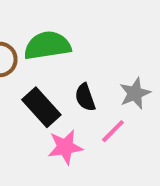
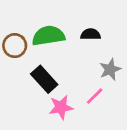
black semicircle: (85, 97) -> (90, 34), moved, turned 108

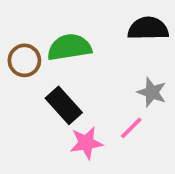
black semicircle: (90, 34) -> (148, 29), moved, size x1.5
gray star: (110, 69) -> (152, 92), turned -30

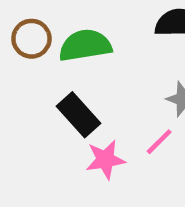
brown circle: (24, 60) -> (31, 39), moved

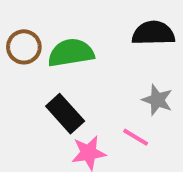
pink line: (159, 142) -> (136, 137), turned 76

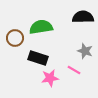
brown circle: (24, 47) -> (15, 38), moved
black rectangle: (65, 114) -> (38, 58), turned -30

